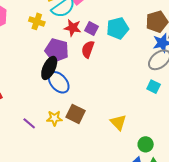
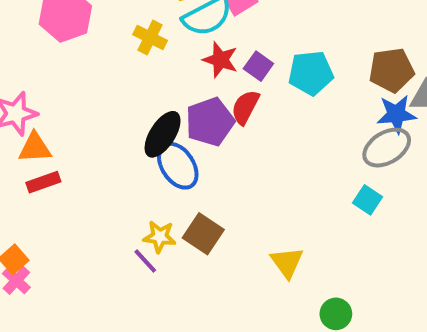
purple pentagon: (57, 50) -> (210, 122), moved, turned 30
purple line: (29, 123) -> (145, 261), moved

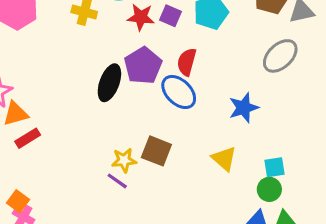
red semicircle: (245, 107) -> (187, 62), moved
blue star: (396, 114) -> (244, 108), moved
blue ellipse: (178, 166) -> (179, 92), moved
cyan square: (368, 200) -> (275, 167), moved, turned -30

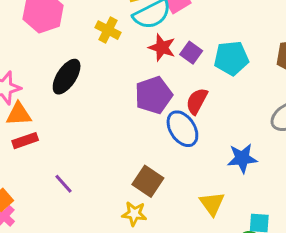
black ellipse: (109, 83) -> (67, 77), moved
yellow star: (124, 160) -> (134, 214), moved
purple line: (117, 181) -> (63, 184), moved

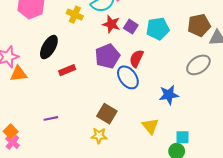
red rectangle: (25, 141) -> (67, 70), moved
purple line: (63, 184) -> (51, 118), turned -56

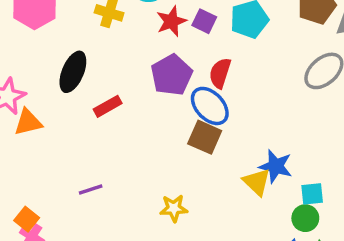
red star: (111, 24) -> (171, 21), turned -30
blue star: (169, 95) -> (276, 166), moved, turned 30
brown square: (107, 114) -> (205, 137), moved

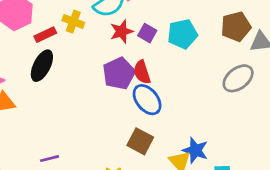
red semicircle: (220, 73) -> (142, 72), moved, turned -40
red rectangle: (108, 106) -> (45, 35), moved
brown square: (205, 137) -> (140, 141), moved

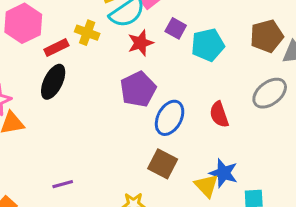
purple square: (147, 33) -> (176, 28), moved
red semicircle: (142, 72) -> (219, 114), moved
blue ellipse: (147, 100) -> (170, 118), turned 68

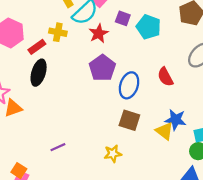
cyan pentagon: (208, 45) -> (149, 27), turned -30

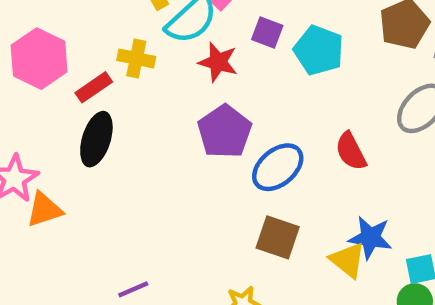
red star: (99, 33) -> (218, 62), turned -30
blue ellipse: (129, 85) -> (278, 167), turned 30

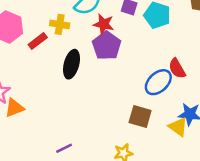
purple pentagon: (225, 132) -> (107, 46), moved
black ellipse: (96, 139) -> (72, 64), moved
blue ellipse: (278, 167) -> (158, 82), moved

